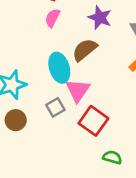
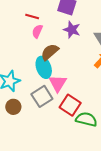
brown semicircle: (85, 50) -> (50, 52), moved
gray square: (55, 107) -> (42, 96), size x1.5
green semicircle: (112, 157) -> (86, 119), moved, size x1.5

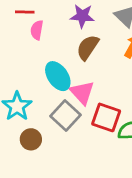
brown semicircle: (50, 52) -> (88, 47), moved

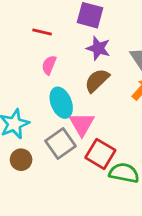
pink semicircle: (37, 30) -> (49, 65), moved

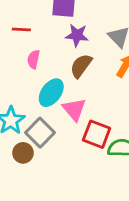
cyan ellipse: (61, 103) -> (51, 93), turned 68
gray square: (60, 143) -> (40, 133), moved

